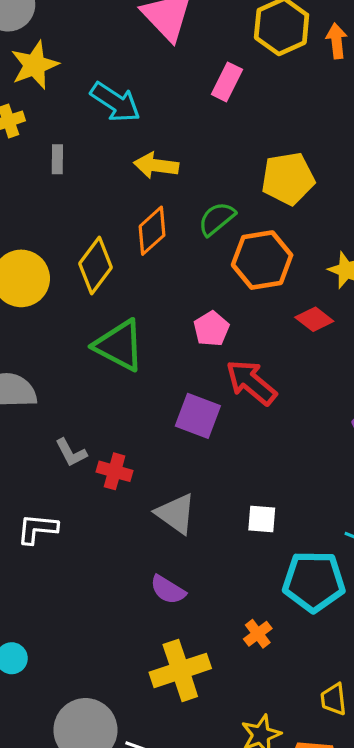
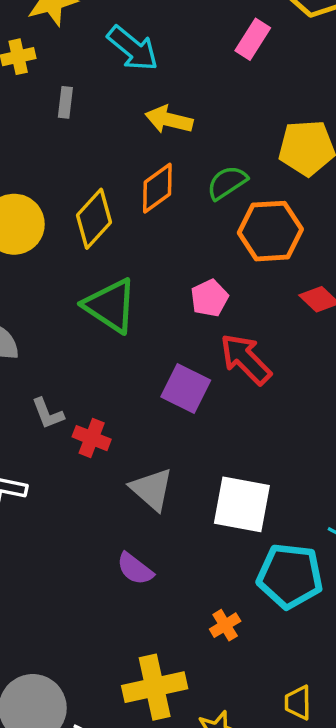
white square: (262, 519) -> (242, 504), size x1.8
yellow cross: (180, 670) -> (155, 687), moved

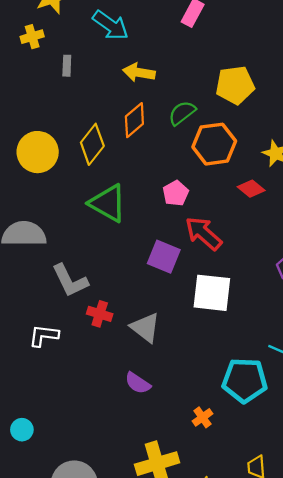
gray L-shape: (48, 414) -> (70, 281), size x1.6
red cross: (92, 438) -> (100, 314), moved
white square: (242, 504) -> (212, 293), moved

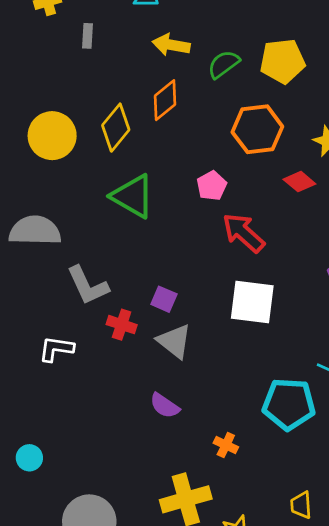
green semicircle: (182, 113) -> (224, 64), moved
purple square: (164, 257) -> (164, 299), moved, size x0.7
orange cross: (202, 417) -> (226, 445), moved, turned -30

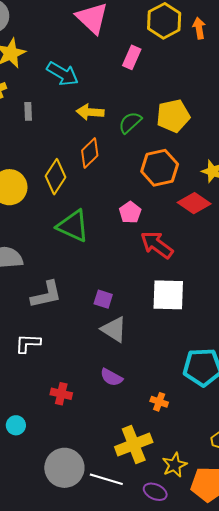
red diamond: (299, 182) -> (194, 203), size x1.4
gray L-shape: (88, 285) -> (46, 295), turned -72
red cross: (122, 325) -> (61, 394), moved

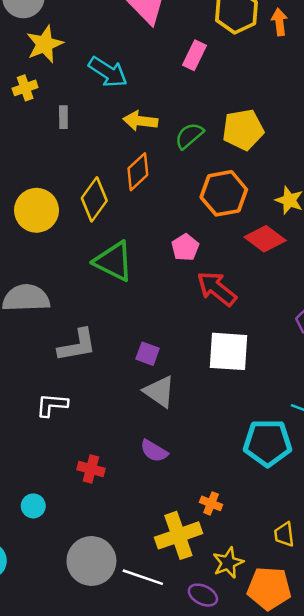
orange cross: (159, 402) -> (211, 503), moved

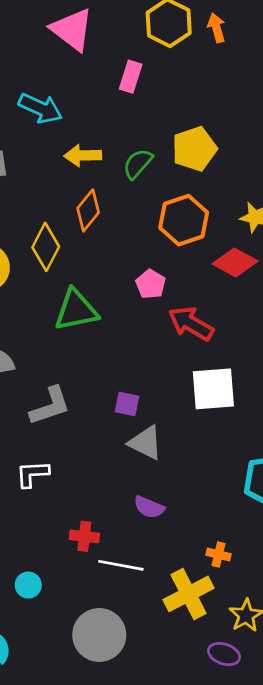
green triangle: (114, 261) -> (76, 310), turned -30
white line: (143, 577) -> (121, 565), moved

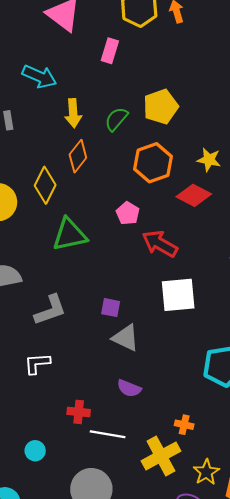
yellow arrow: (83, 156) -> (73, 113), turned -92

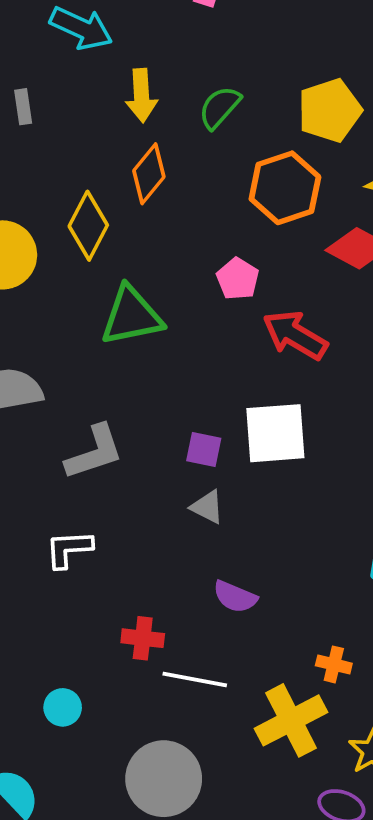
yellow pentagon: (161, 107) -> (330, 110), moved
white square: (178, 295) -> (275, 433), moved
gray triangle: (126, 338) -> (207, 507), moved, size x0.7

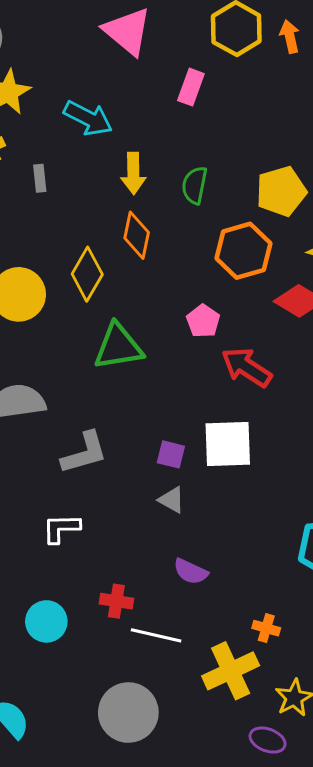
green semicircle: (220, 107) -> (195, 185), turned -33
orange diamond: (149, 174) -> (137, 235), turned -30
cyan circle: (63, 707) -> (46, 621), moved, size x1.4

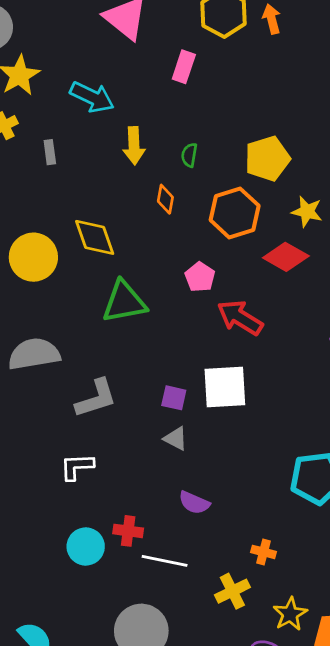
green semicircle: (195, 185) -> (189, 155), size x0.7
orange diamond: (137, 235) -> (165, 199), moved, size x0.7
yellow diamond: (87, 274) -> (95, 237), turned -48
cyan circle: (46, 621) -> (86, 547), moved
yellow cross: (231, 671) -> (232, 591), size x0.7

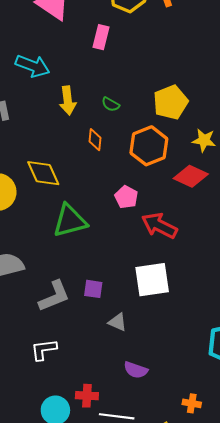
green semicircle: (189, 155) -> (111, 104), turned -66
purple square: (174, 398) -> (93, 289), moved

